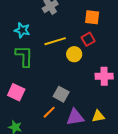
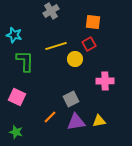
cyan star: (22, 30) -> (14, 35), moved
gray square: (61, 94) -> (71, 99), moved, turned 35

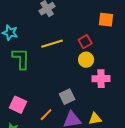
orange square: (93, 22) -> (106, 20), moved
yellow circle: (75, 59) -> (86, 60), moved
pink square: (17, 97) -> (18, 105), moved

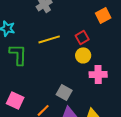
orange square: (106, 20) -> (103, 15), turned -35
gray square: (67, 97) -> (64, 92), turned -35

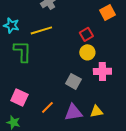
yellow line: (49, 39) -> (41, 30), moved
gray square: (64, 92) -> (73, 81), moved

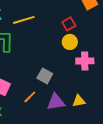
gray square: (73, 81) -> (45, 76), moved

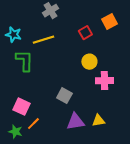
red square: (69, 24) -> (85, 33), moved
orange line: (30, 97) -> (33, 124), moved

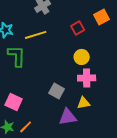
pink cross: (104, 81) -> (87, 78), moved
yellow triangle: (98, 121) -> (84, 103), moved
orange line: (33, 124) -> (26, 127), moved

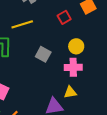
yellow circle: (82, 57) -> (76, 46), moved
gray square: (57, 91) -> (43, 54), moved

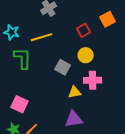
yellow circle: (76, 46) -> (86, 55), moved
yellow triangle: (70, 92) -> (75, 92), moved

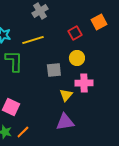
gray square: (63, 67) -> (54, 70), turned -35
yellow triangle: (75, 92) -> (66, 95), turned -40

